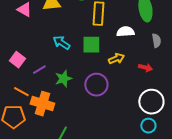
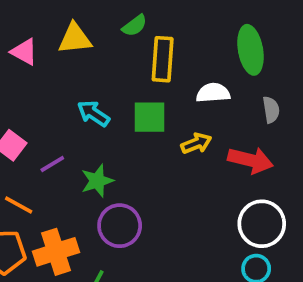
red arrow: (145, 68) -> (251, 160), size x1.6
purple circle: (96, 85) -> (120, 226), moved
orange cross: (42, 104) -> (56, 252), moved, turned -35

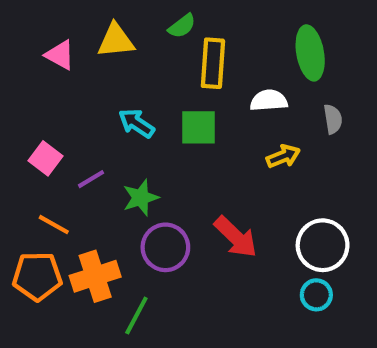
yellow arrow: (196, 143) -> (283, 156), moved
red arrow: (251, 160) -> (236, 237), moved, turned 30

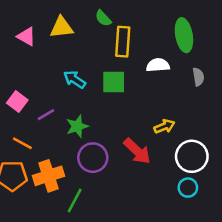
green semicircle: (182, 26) -> (103, 18), turned 84
yellow arrow: (283, 156) -> (164, 126), moved

